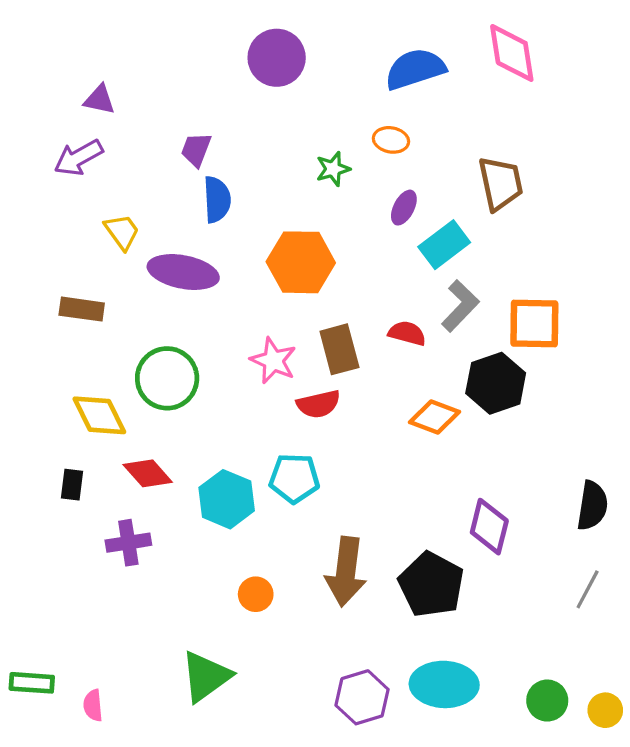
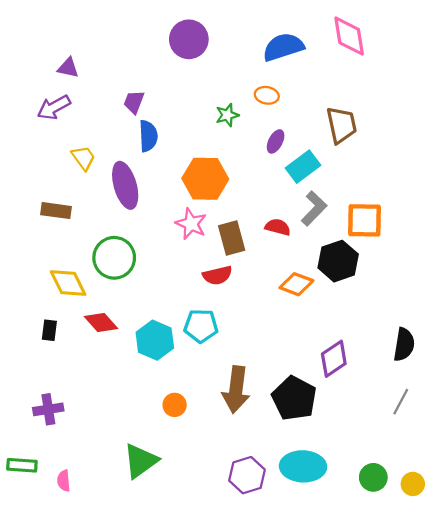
purple ellipse: (183, 272) -> (125, 185), turned 63
pink star: (273, 361) -> (191, 224), moved
purple diamond: (489, 527) -> (334, 359), turned 42
purple cross: (128, 543) -> (48, 409), moved

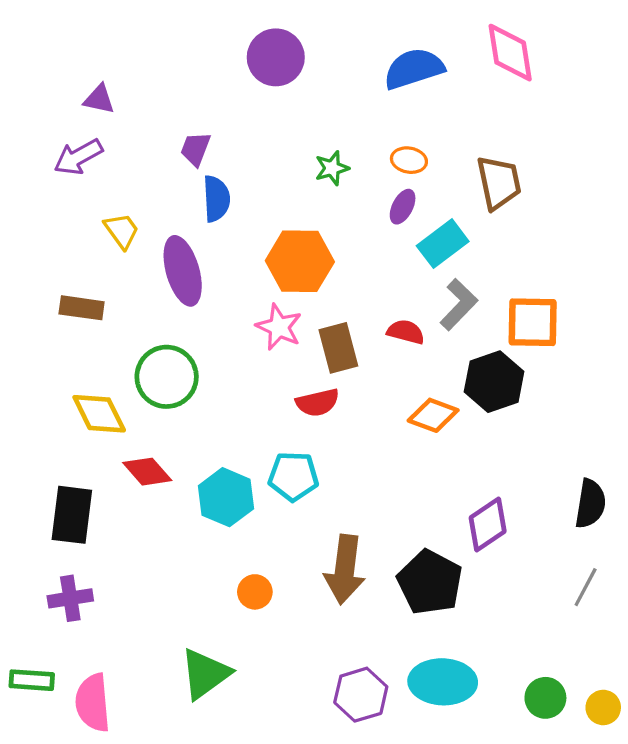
orange ellipse: (267, 95) -> (409, 160), moved
black rectangle: (49, 330) -> (72, 515), moved, size x1.8
pink semicircle: (64, 481) -> (93, 703), size x1.8

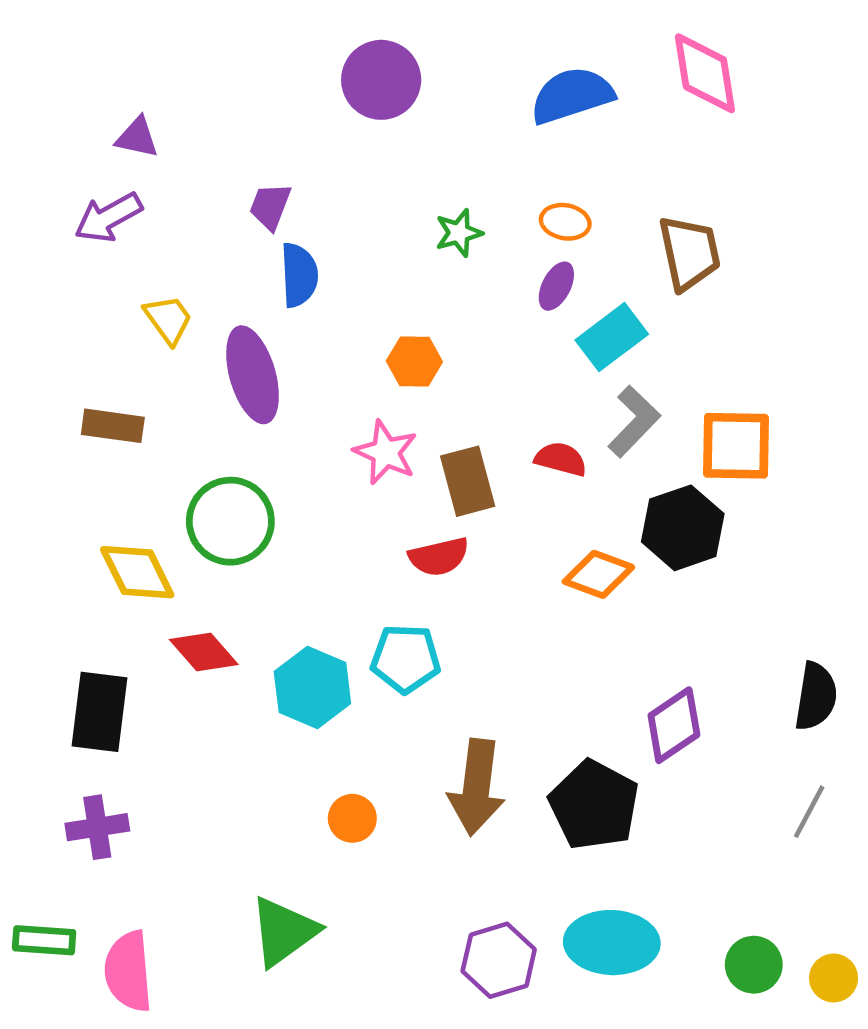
orange hexagon: (300, 261) -> (414, 361), size x0.6

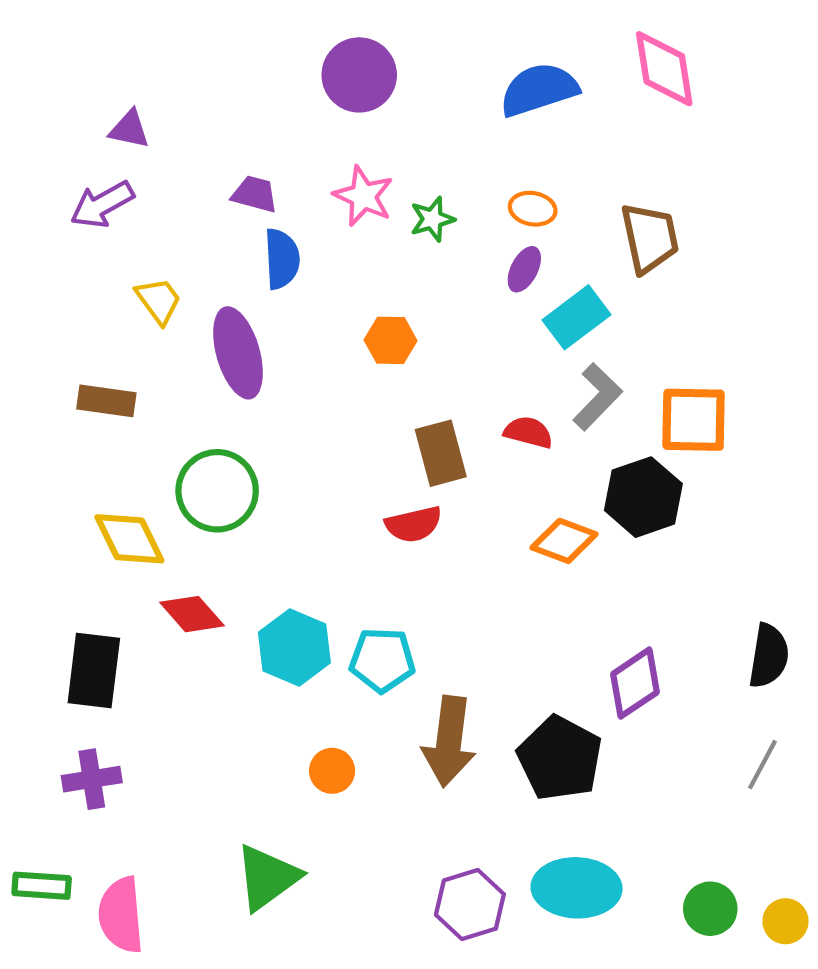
purple trapezoid: (270, 206) -> (255, 194), turned 84
pink star: (386, 452) -> (363, 196), moved
cyan pentagon: (406, 659) -> (382, 660), moved

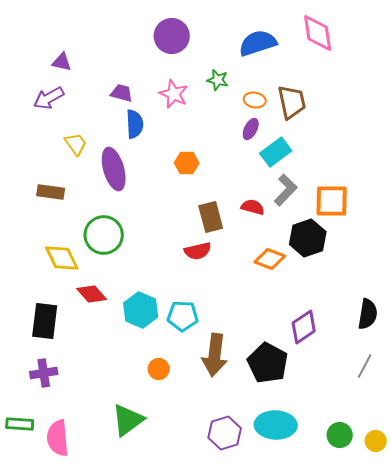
green star: (432, 219) -> (218, 80), moved, turned 30
brown trapezoid: (650, 238) -> (292, 102), moved

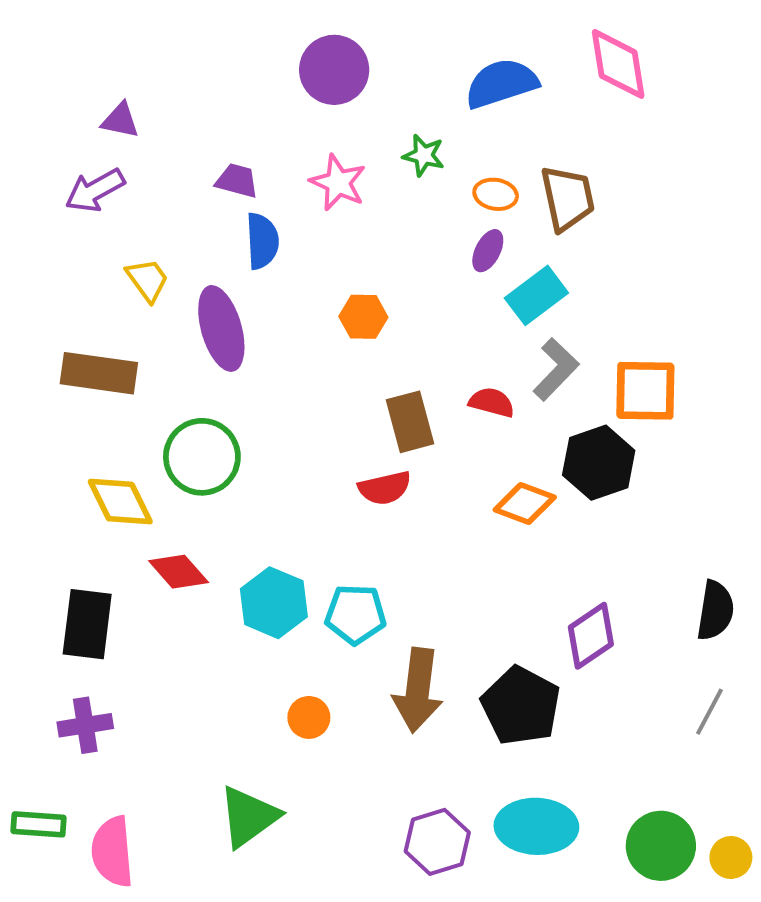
brown rectangle: (51, 192) -> (99, 373), size x1.4
green circle: (340, 435) -> (661, 846), size x1.4

